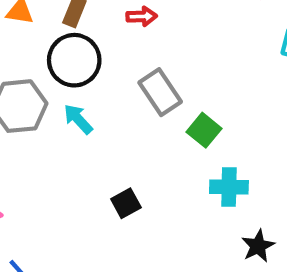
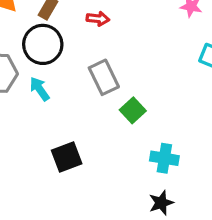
cyan cross: (229, 187) -> (164, 158), moved
black square: (126, 203) -> (67, 157), size x1.4

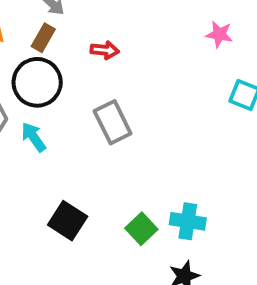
green square: (133, 110) -> (141, 229), moved
black square: (67, 157) -> (68, 221), turned -36

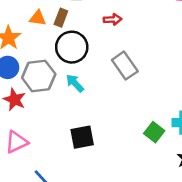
brown rectangle: (43, 38) -> (61, 18), moved
black square: (68, 221) -> (82, 137), moved, turned -35

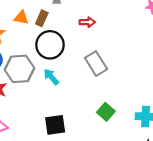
green square: (154, 132) -> (106, 112), moved

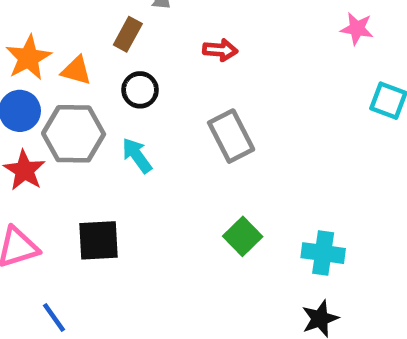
orange triangle: (21, 18) -> (76, 71), moved
black circle: (50, 45) -> (140, 90), size x0.6
black square: (55, 125) -> (99, 240), moved

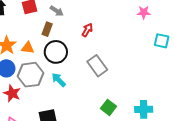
red arrow: (220, 50) -> (87, 30), turned -56
black circle: (140, 90) -> (56, 52), size x1.5

